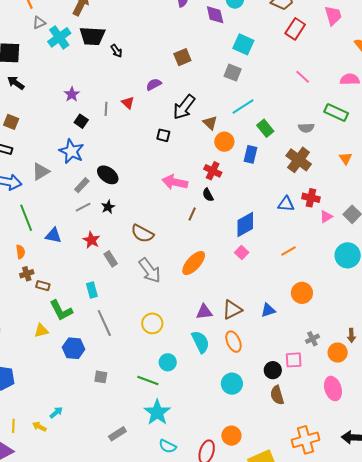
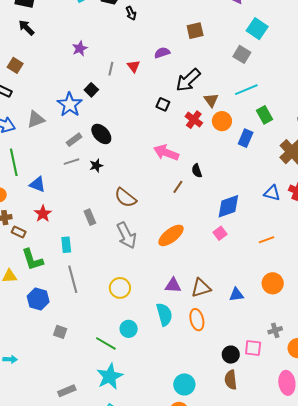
black square: (81, 121) -> (91, 90), moved
red cross: (213, 171) -> (194, 120), moved
red star: (91, 240) -> (43, 214), moved
cyan circle: (232, 384) -> (184, 384), moved
cyan arrow: (56, 412) -> (10, 359), turned 32

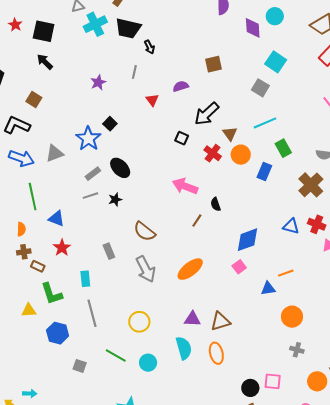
gray line: (111, 69) -> (134, 72), moved
blue triangle: (236, 295) -> (268, 288), moved
gray cross: (275, 330) -> (297, 350), moved, turned 32
green line: (106, 343) -> (116, 355), moved

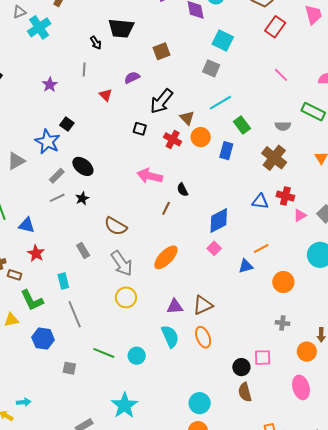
black trapezoid: (128, 28) -> (121, 28), moved
orange circle: (292, 317) -> (283, 282), moved
yellow circle: (139, 322) -> (126, 297), moved

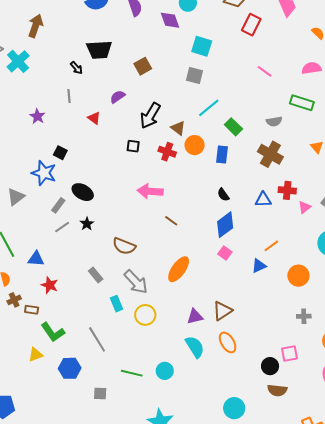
black semicircle: (182, 190) -> (223, 195), moved
brown line: (166, 208) -> (171, 221), turned -72
cyan rectangle: (63, 281) -> (117, 304), moved
brown semicircle: (245, 392) -> (277, 390), turned -60

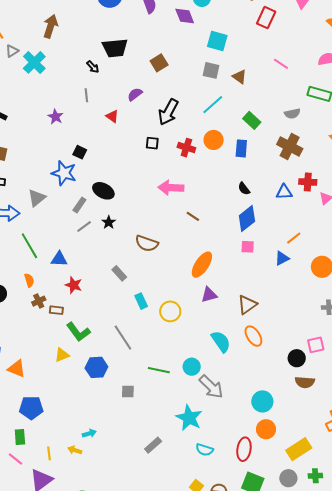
cyan line: (209, 108) -> (213, 105), moved
brown triangle: (178, 128) -> (239, 77), moved
pink square: (225, 253) -> (248, 247), turned -32
gray arrow: (136, 282) -> (211, 387), moved
purple triangle: (195, 316) -> (209, 295), moved

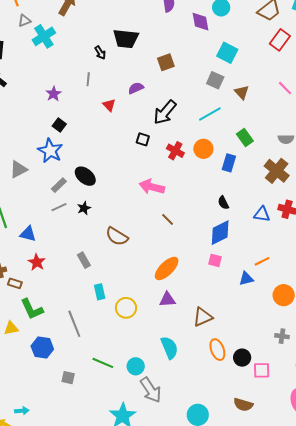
black square: (80, 152) -> (59, 125), moved
orange ellipse: (253, 336) -> (217, 350), moved
black circle: (297, 358) -> (242, 358), moved

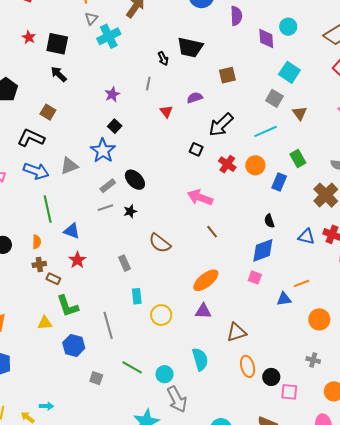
gray triangle: (24, 21) -> (91, 18), turned -32

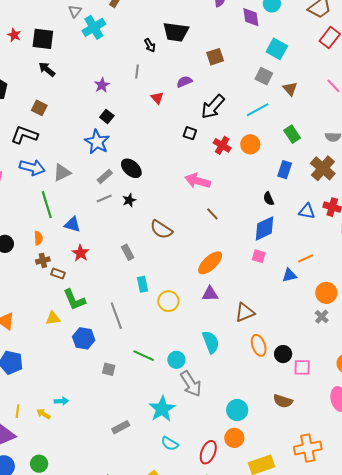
gray triangle: (69, 166) -> (62, 173), moved
blue rectangle: (279, 182) -> (285, 170), moved
gray cross: (313, 360) -> (322, 317), moved, turned 32

